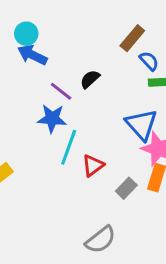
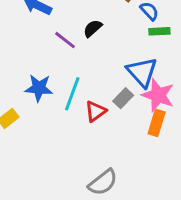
blue star: (52, 119) -> (39, 88), moved
gray rectangle: (126, 188) -> (123, 98), moved

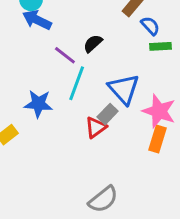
blue triangle: (142, 72) -> (124, 89), moved
cyan line: (72, 94) -> (77, 83), moved
gray rectangle: (123, 98) -> (108, 114), moved

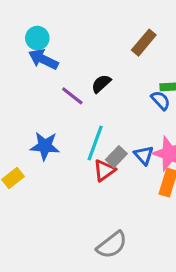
blue semicircle: (150, 26) -> (161, 100), moved
cyan line: (77, 83) -> (95, 143), moved
blue triangle: (124, 89) -> (144, 155), moved, size x0.6

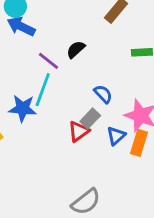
blue semicircle: (161, 100) -> (103, 94), moved
cyan line: (95, 143) -> (43, 90), moved
blue triangle: (144, 155) -> (116, 136), moved, turned 30

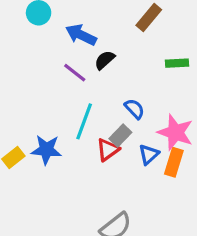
blue arrow: (21, 26) -> (81, 35), moved
cyan line: (43, 90) -> (84, 121), moved
blue star: (23, 108) -> (46, 150), moved

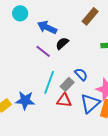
gray rectangle: (120, 136) -> (67, 84), moved
red triangle: (108, 150) -> (64, 100), turned 42
blue triangle: (149, 154) -> (90, 103), size x1.5

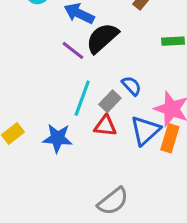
black semicircle: (62, 43) -> (102, 38), size x1.6
blue star: (25, 100) -> (58, 138), moved

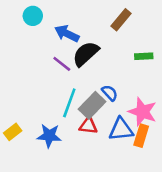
gray rectangle: (110, 101) -> (92, 105), size x1.5
blue triangle: (145, 130) -> (121, 129), turned 36

